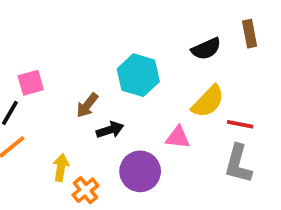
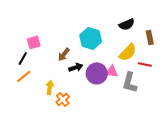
brown rectangle: (250, 34) -> (150, 37), moved
gray L-shape: (238, 164) -> (130, 82), moved
purple circle: (140, 171) -> (97, 73), moved

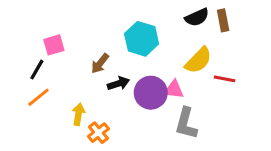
brown rectangle: (150, 37) -> (223, 20), moved
gray L-shape: (130, 82) -> (186, 123), moved

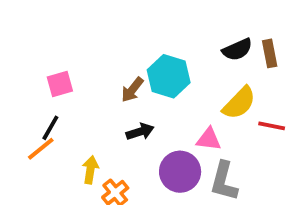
brown arrow: (100, 63) -> (132, 90), moved
black line: (37, 70) -> (50, 128), moved
purple circle: (151, 93) -> (180, 172), moved

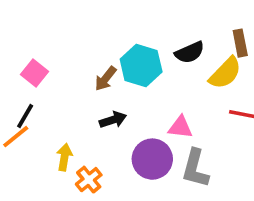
black semicircle: (237, 50) -> (190, 52), moved
pink square: (60, 84) -> (34, 73), turned -35
yellow semicircle: (239, 103) -> (225, 73), moved

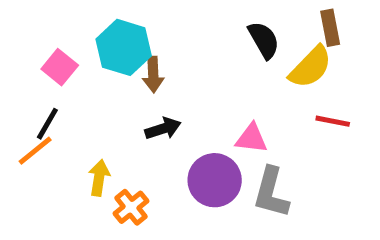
black semicircle: (190, 52) -> (264, 40), turned -96
cyan hexagon: (141, 66) -> (124, 47), moved
brown arrow: (106, 79) -> (153, 74), turned -40

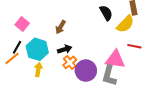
cyan hexagon: (124, 47) -> (37, 49), moved
brown arrow: (153, 74) -> (61, 27), turned 32
pink triangle: (252, 138) -> (115, 59), moved, size x1.5
orange cross: (131, 207) -> (70, 62), moved

